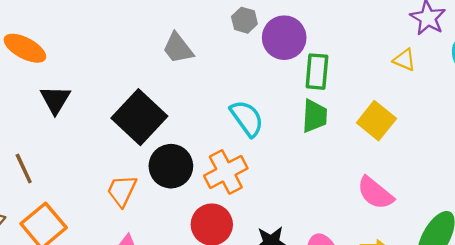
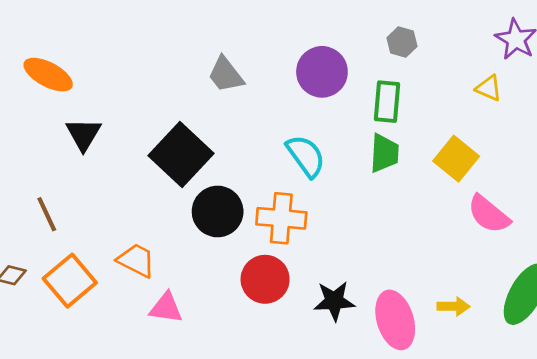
gray hexagon: (244, 20) -> (402, 42), moved
purple circle: (284, 38) -> (322, 72), moved
orange cross: (226, 172) -> (281, 218), turned 33
orange trapezoid: (122, 191) -> (136, 260), moved, turned 92
pink semicircle: (375, 193) -> (489, 214), moved

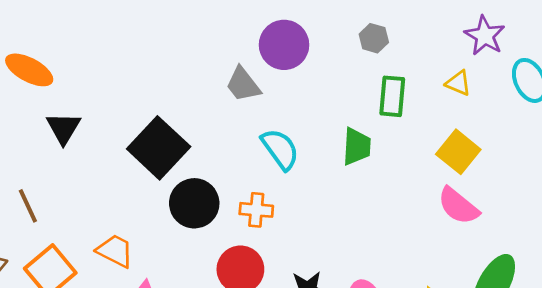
purple circle: (322, 72) -> (284, 45), moved
gray trapezoid: (226, 75) -> (243, 84), moved
green rectangle: (387, 102) -> (392, 96), moved
yellow square: (456, 159) -> (458, 152), moved
orange cross: (281, 218) -> (256, 210), size x0.7

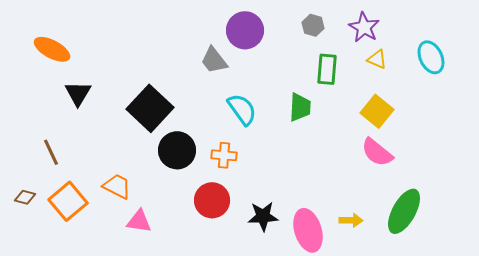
purple star: (485, 36) -> (364, 27), moved

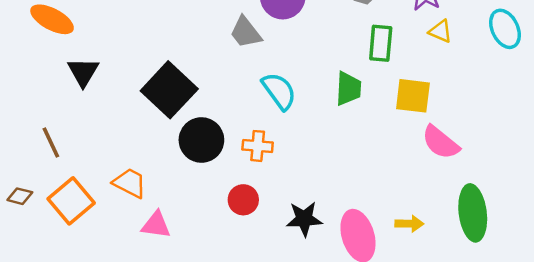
yellow square: (377, 111) -> (413, 96), moved, turned -32
red circle: (212, 200) -> (243, 200), size x0.7
green ellipse: (404, 211) -> (473, 213), turned -36

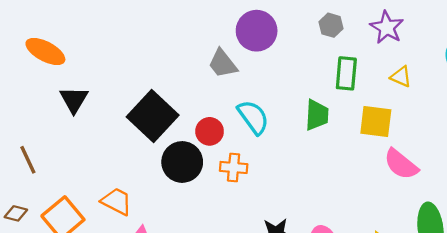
yellow triangle: (440, 31) -> (401, 77), moved
brown line: (51, 142) -> (28, 160), moved
red circle: (243, 200) -> (210, 131), moved

